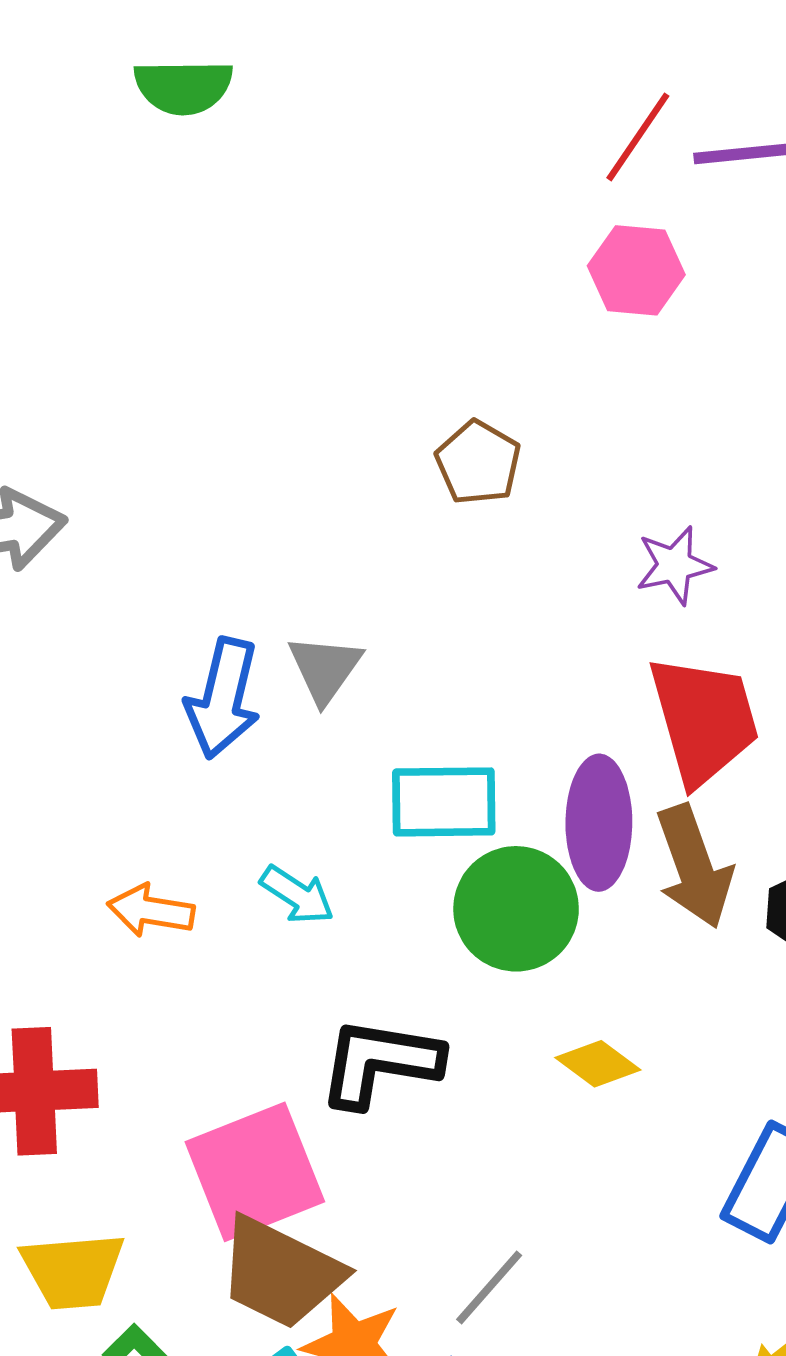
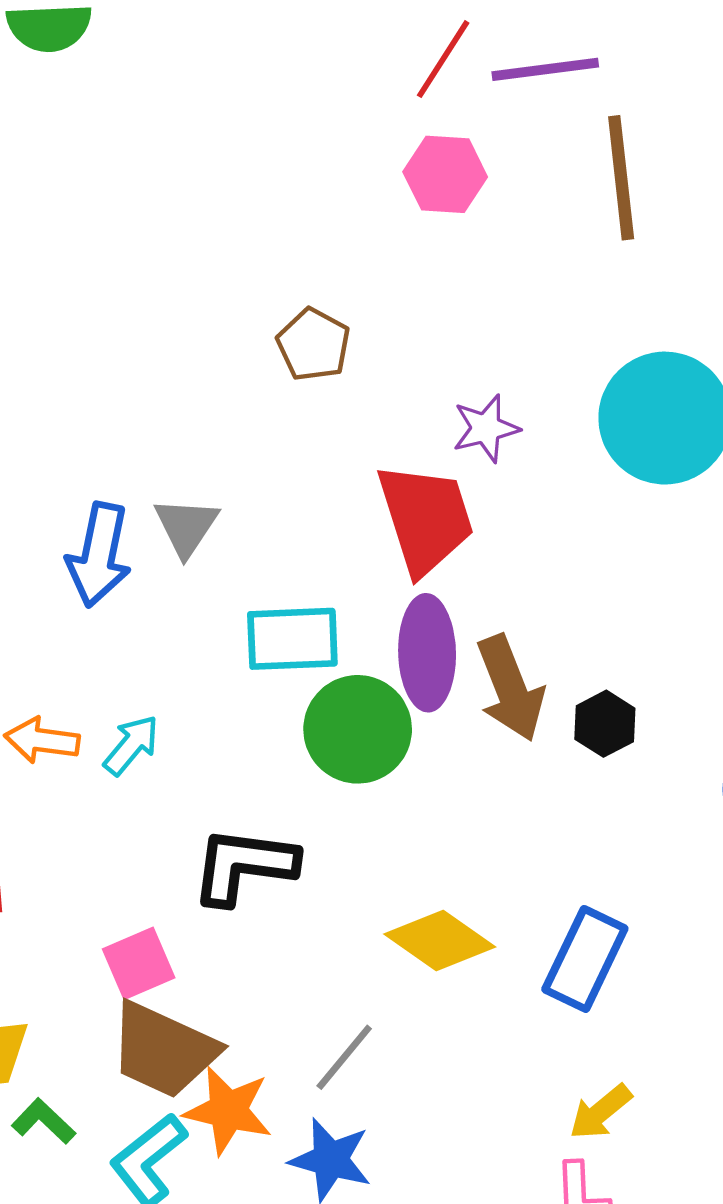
red trapezoid: (704, 720) -> (425, 518), moved
cyan arrow: (297, 895) -> (131, 745), moved, turned -82
yellow diamond: (598, 1064) -> (440, 940), moved, size x1.5
pink square: (255, 1172) -> (139, 963), size x0.6

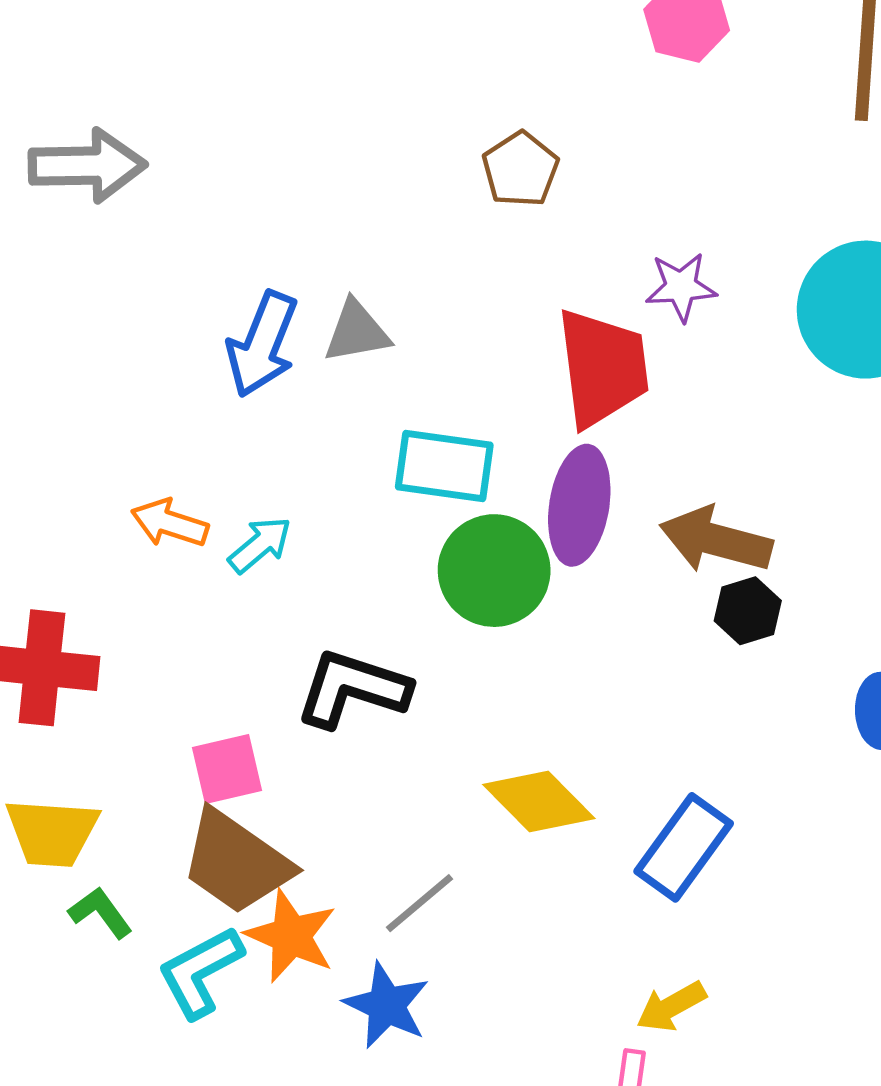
gray triangle: (186, 527) -> (357, 332), turned 36
brown arrow: (510, 688) -> (716, 540), moved, turned 116

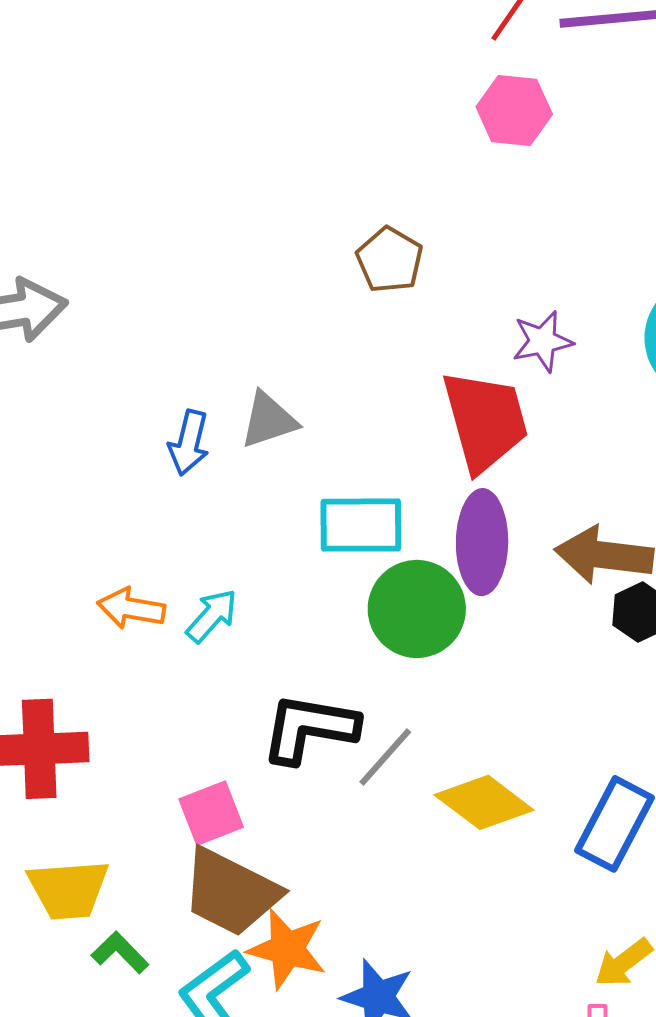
blue arrow: (262, 344) -> (189, 443), size x0.7
gray line: (419, 903) -> (385, 757), moved

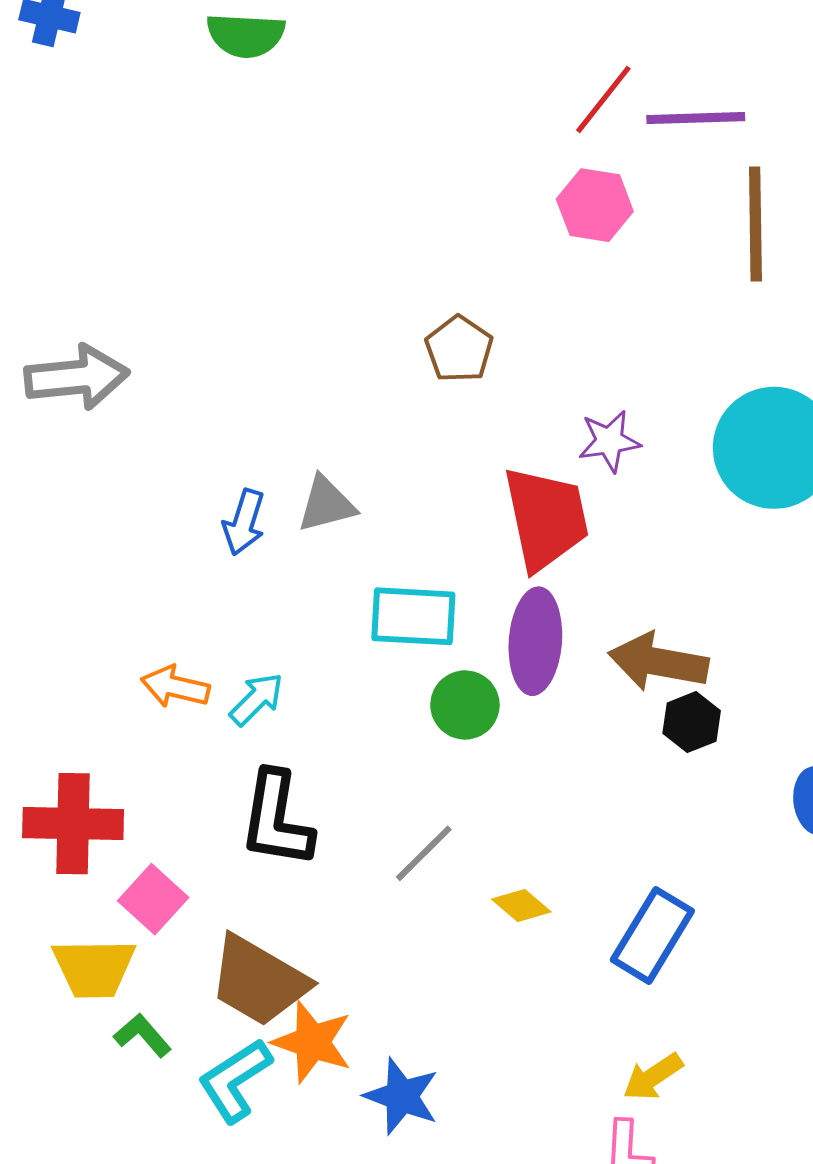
green circle: (417, 609) -> (465, 705), size x0.7
black L-shape: (309, 728) -> (276, 819), moved, turned -94
yellow diamond: (484, 802) -> (521, 905), size x0.6
pink square: (211, 813) -> (153, 899), moved, turned -30

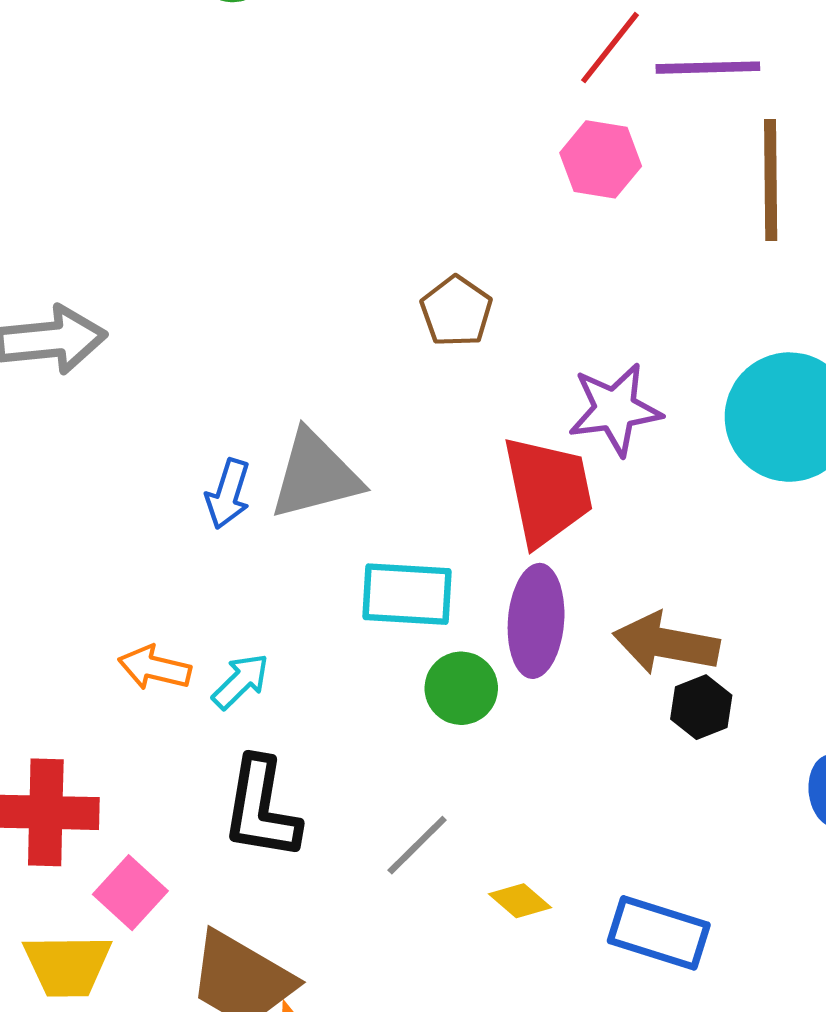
purple star: (609, 441) -> (615, 409), size x1.4
gray triangle: (326, 504) -> (315, 475), size x1.5
blue rectangle: (652, 935) -> (659, 933), turned 76

